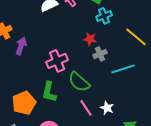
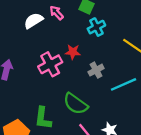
red star: (90, 39) -> (73, 52), moved
pink cross: (57, 61) -> (50, 64), moved

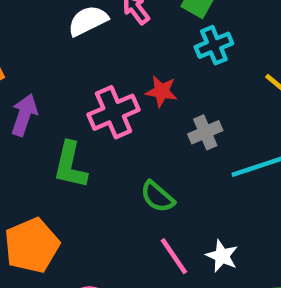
green semicircle: (75, 104) -> (157, 197), size x0.7
green L-shape: (43, 118) -> (70, 165), moved

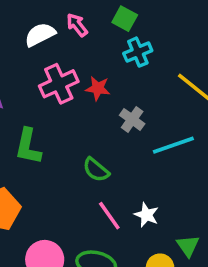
pink cross: (114, 112) -> (59, 84), moved
gray cross: (205, 132) -> (132, 119), turned -30

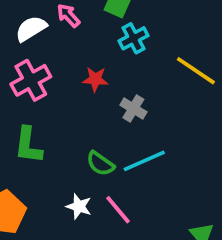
pink cross: (59, 84) -> (31, 80), moved
cyan line: (173, 145) -> (144, 161), moved
white star: (147, 215) -> (79, 206), moved

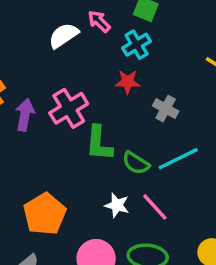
cyan cross: (134, 38) -> (137, 45), moved
pink cross: (31, 80) -> (69, 108), moved
green L-shape: (28, 145) -> (99, 143), moved

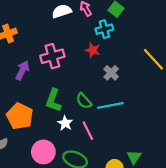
purple arrow: (25, 115) -> (22, 70), moved
green L-shape: (99, 143) -> (53, 100), moved
orange pentagon: (45, 214) -> (20, 116), turned -30

